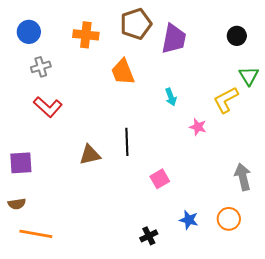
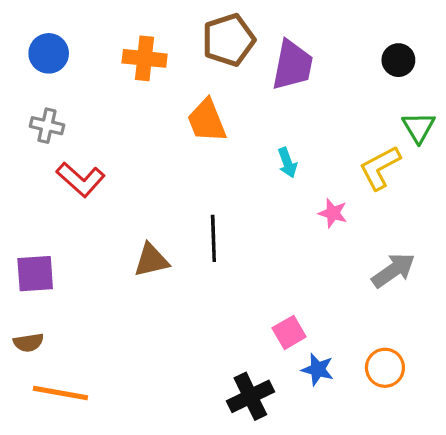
gray cross: (41, 67) -> (47, 126), moved, turned 30
gray arrow: (243, 177) -> (393, 270), moved, turned 68
pink square: (160, 179) -> (289, 332), moved
black cross: (149, 236) -> (250, 396), size x1.5

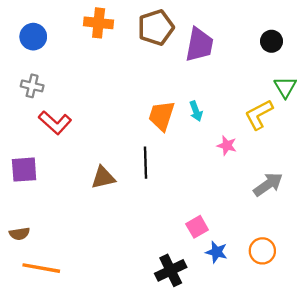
orange cross: (145, 58) -> (99, 23), moved
orange trapezoid: (207, 121) -> (162, 116), moved, turned 40
purple square: (35, 274) -> (24, 170), moved

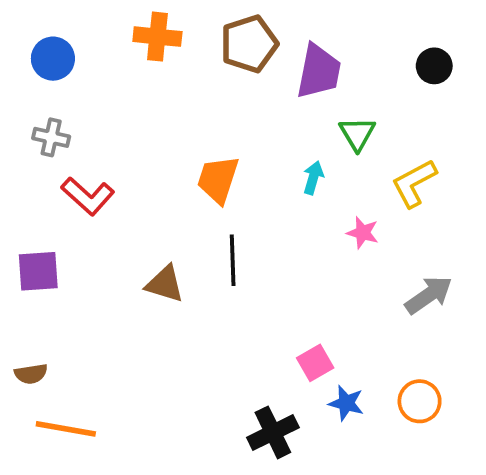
green triangle: (285, 87) -> (357, 134), moved
cyan arrow: (196, 111) -> (313, 178), turned -144
orange trapezoid: (162, 116) -> (218, 180), moved
brown triangle: (103, 178) -> (165, 284), turned 30

